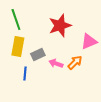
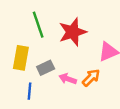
green line: (16, 20) -> (38, 25), moved

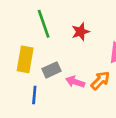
red star: (73, 32) -> (80, 32), size x0.6

